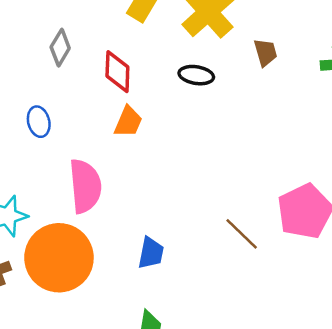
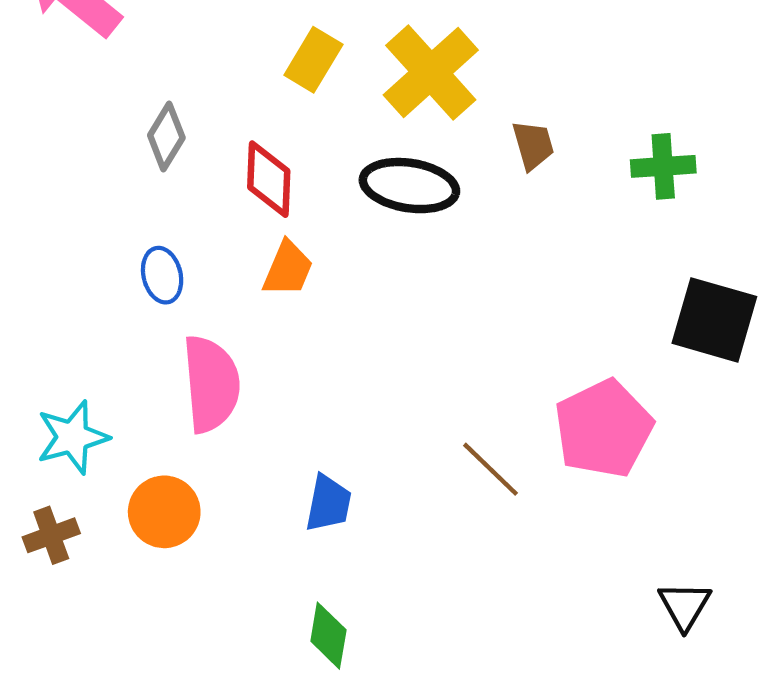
black ellipse: (196, 75) -> (409, 186), size x1.5
blue ellipse: (39, 122) -> (162, 275), moved
orange circle: (59, 258) -> (164, 512), size x0.6

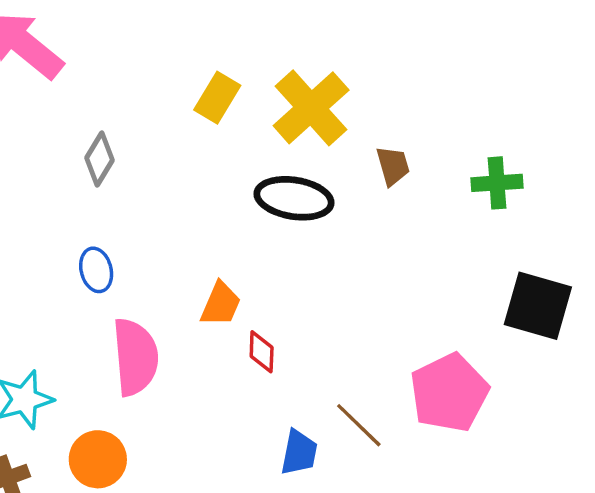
red diamond: (269, 179) -> (262, 352), moved, size x0.7
orange trapezoid: (288, 269) -> (221, 304), moved
blue trapezoid: (328, 503) -> (299, 452), moved

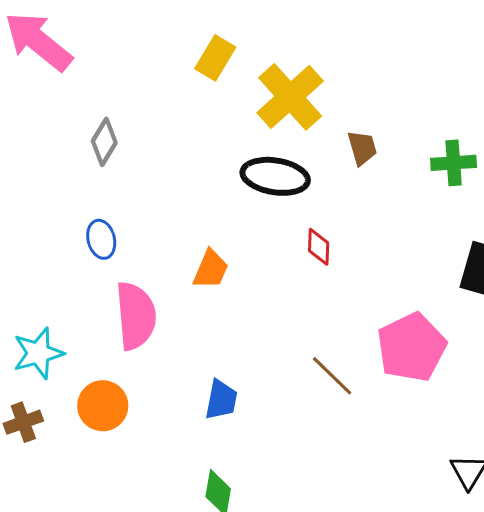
yellow rectangle: (217, 98) -> (215, 58), moved
red diamond: (262, 352) -> (319, 247), moved
blue trapezoid: (299, 452) -> (221, 400), moved

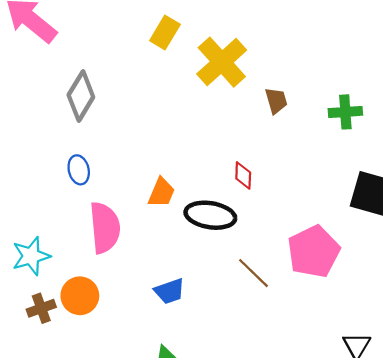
gray diamond: (104, 142) -> (81, 96), size x1.4
black ellipse: (275, 176) -> (210, 215), moved
blue trapezoid: (221, 400) -> (169, 291), turned 60
brown cross: (23, 422) -> (41, 308), moved

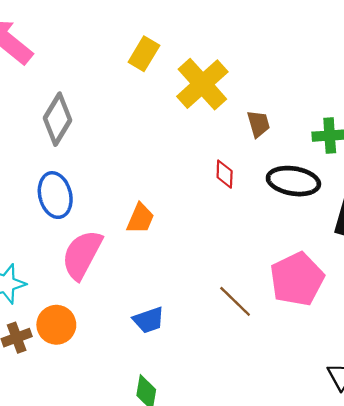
blue ellipse: (79, 170) -> (55, 195), size x1.5
red diamond: (243, 175) -> (225, 174), moved
black ellipse: (210, 215) -> (293, 181), moved
pink semicircle: (105, 228) -> (82, 255), turned -147

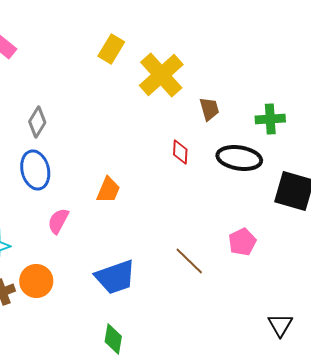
gray diamond: (58, 119) -> (37, 122), moved, size x0.7
pink semicircle: (82, 255) -> (58, 221), size x0.6
pink pentagon: (297, 279) -> (242, 242), size x0.6
blue trapezoid: (149, 320) -> (115, 277), size x1.5

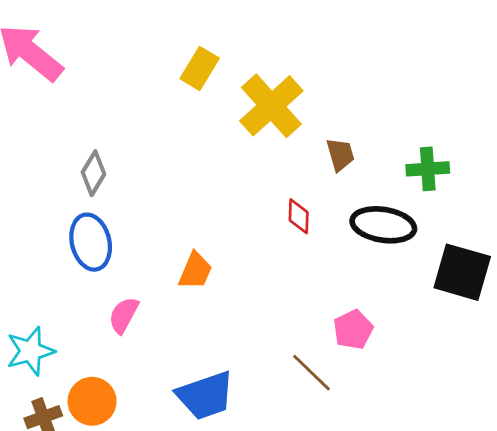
pink pentagon: (242, 242) -> (353, 330), moved

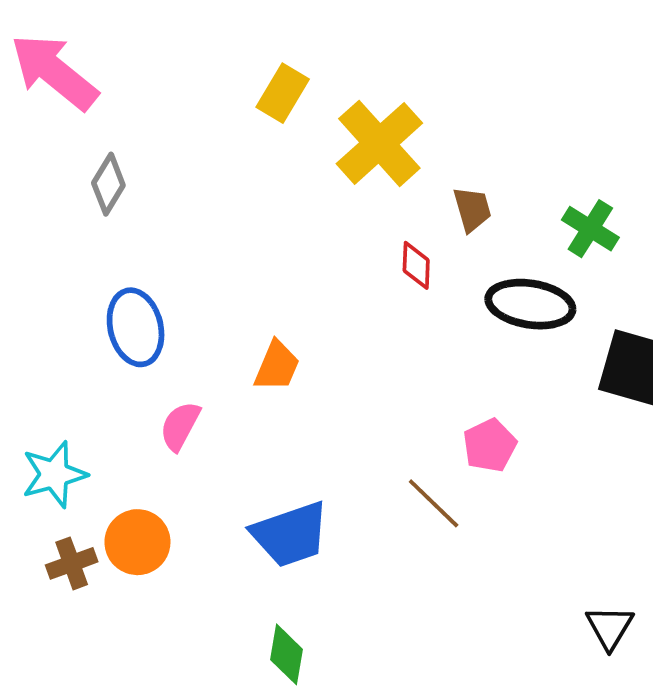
green cross: (428, 169) -> (590, 229), turned 36
gray diamond: (93, 173) -> (108, 184), moved
red diamond: (299, 216) -> (416, 265), moved

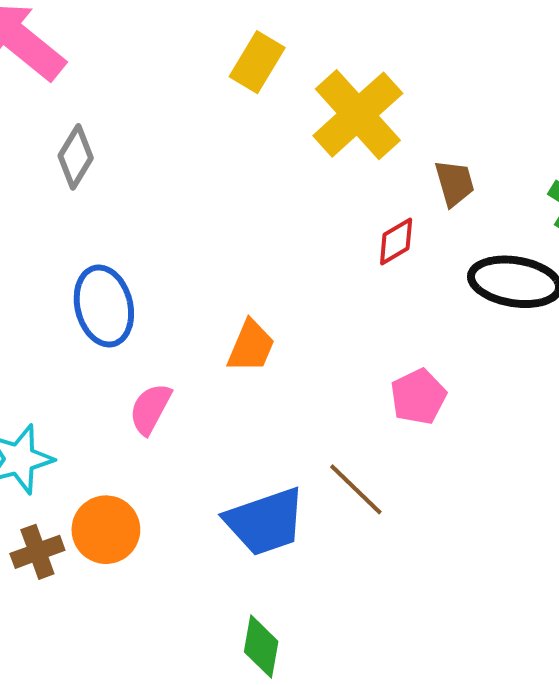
red diamond: (416, 265) -> (396, 242), turned 57
pink pentagon: (490, 445) -> (418, 397), moved
brown line: (434, 503) -> (356, 489), moved

